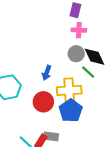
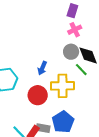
pink cross: (79, 30) -> (75, 30), turned -32
blue pentagon: (71, 111) -> (63, 122), moved

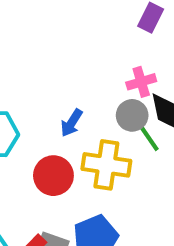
pink cross: (75, 30) -> (141, 82), moved
gray circle: (71, 52) -> (132, 115), moved

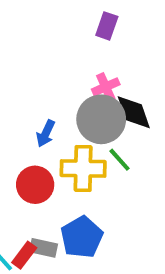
gray circle: (132, 115) -> (101, 119), size x1.6
green line: (149, 138) -> (119, 160), moved

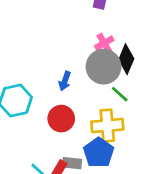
black diamond: (134, 112) -> (126, 59), turned 48
yellow cross: (83, 169) -> (107, 126), moved

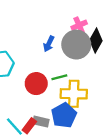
blue arrow: (65, 81) -> (49, 44), moved
green line: (120, 94) -> (59, 77), moved, turned -63

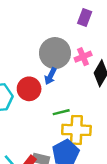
gray circle: (76, 45) -> (55, 53), moved
red circle: (36, 84) -> (29, 89), moved

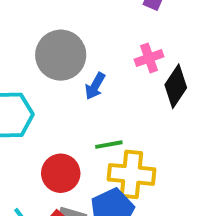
gray circle: (55, 53) -> (61, 55), moved
red circle: (29, 89) -> (61, 173), moved

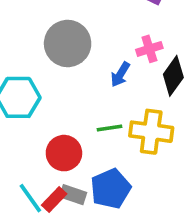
blue arrow: (95, 86) -> (120, 74), moved
yellow cross: (132, 174) -> (151, 132), moved

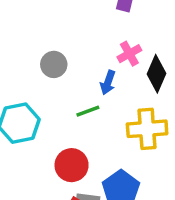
gray circle: (68, 43) -> (54, 64), size x0.6
green line: (109, 128) -> (88, 111), moved

